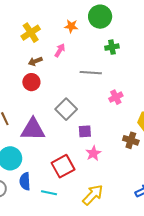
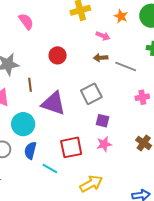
pink arrow: (60, 50) -> (103, 36), turned 64
brown arrow: (35, 61) -> (101, 58), moved
red circle: (31, 82) -> (58, 55), moved

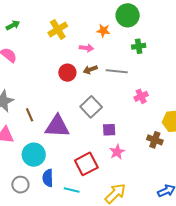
orange star: (121, 16) -> (103, 31), moved
red circle: (58, 55) -> (67, 73), moved

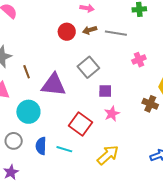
red square: (86, 164) -> (81, 124), turned -30
blue semicircle: (48, 178) -> (41, 146), moved

